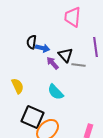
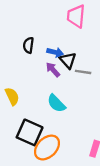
blue arrow: (43, 48) -> (55, 52), moved

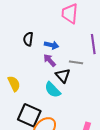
black triangle: (68, 60) -> (63, 76), moved

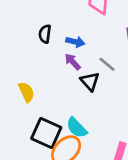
gray line: (76, 62) -> (107, 64), turned 32
cyan semicircle: (53, 90) -> (77, 128), moved

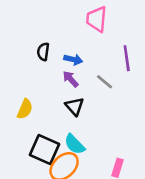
black triangle: (90, 81) -> (74, 106), moved
yellow semicircle: (26, 92) -> (25, 109), turned 48

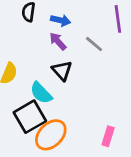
cyan semicircle: (74, 144) -> (41, 93), moved
black square: (44, 149) -> (30, 117), turned 36

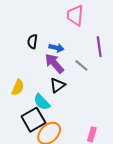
purple arrow: (58, 41) -> (54, 63), size x1.5
black triangle: (62, 71) -> (57, 85), turned 35

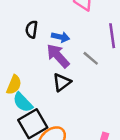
cyan semicircle: (42, 102) -> (23, 102), moved

